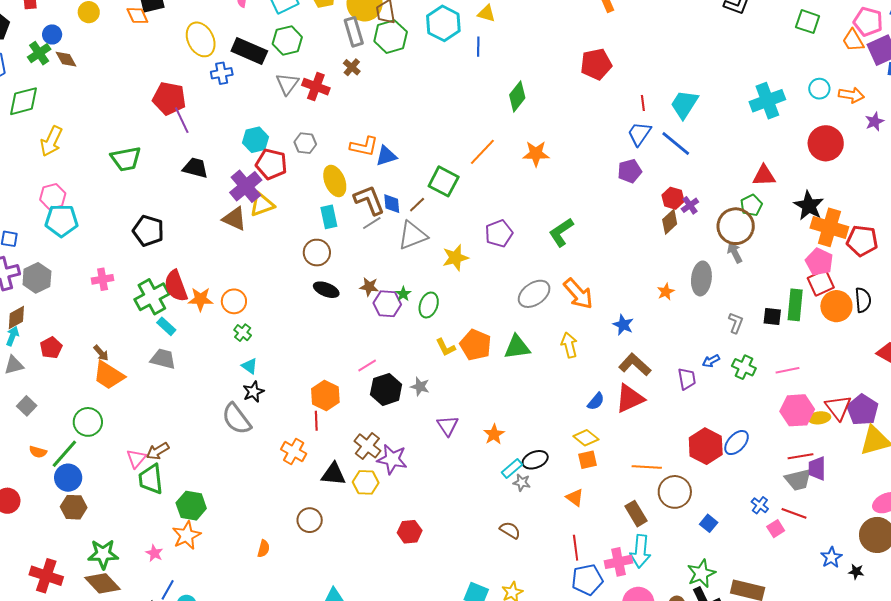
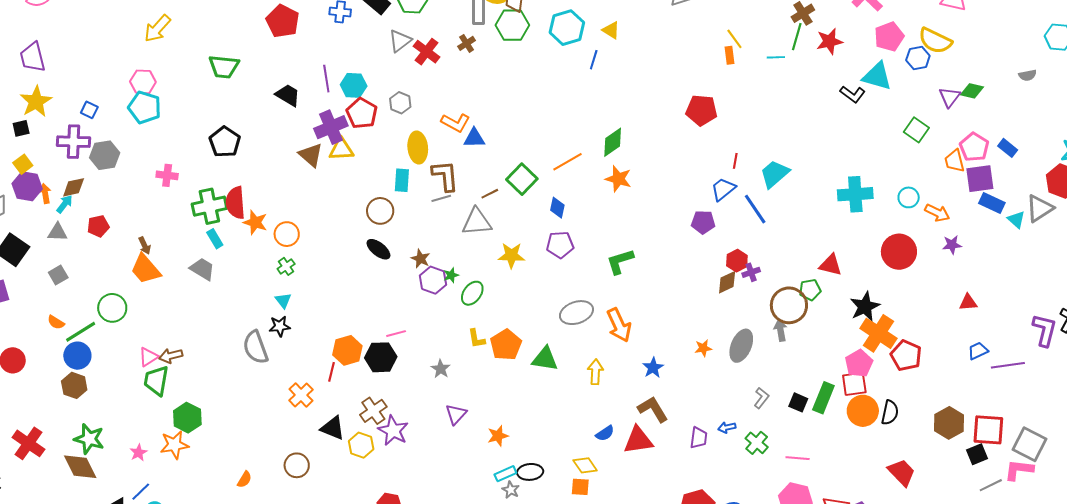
green diamond: (517, 96) -> (613, 142), moved
purple line: (182, 120) -> (326, 79), moved
blue diamond: (392, 204) -> (557, 208), moved
black hexagon: (386, 389) -> (381, 357), moved

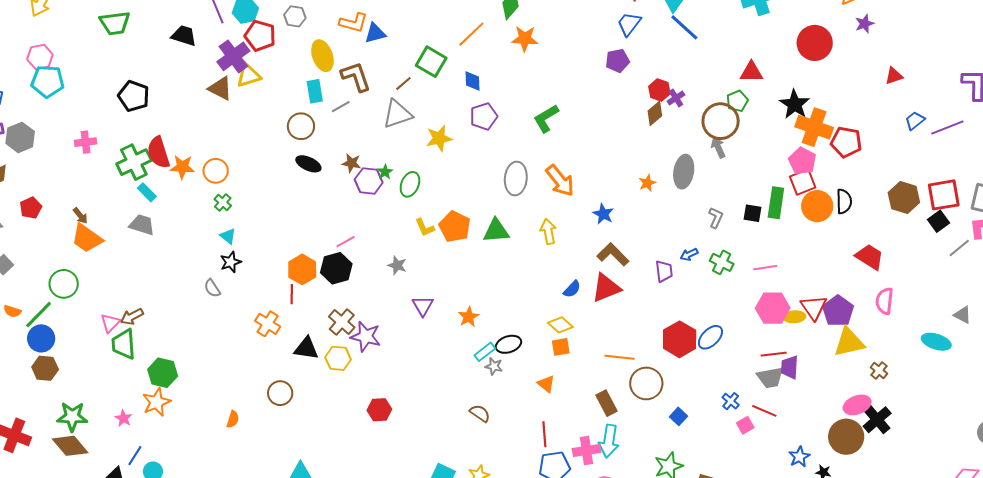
gray line: (441, 198) -> (341, 107), moved
blue line: (755, 209) -> (684, 27), moved
gray ellipse: (576, 313) -> (516, 178), turned -52
gray semicircle: (256, 347) -> (212, 288), size x0.6

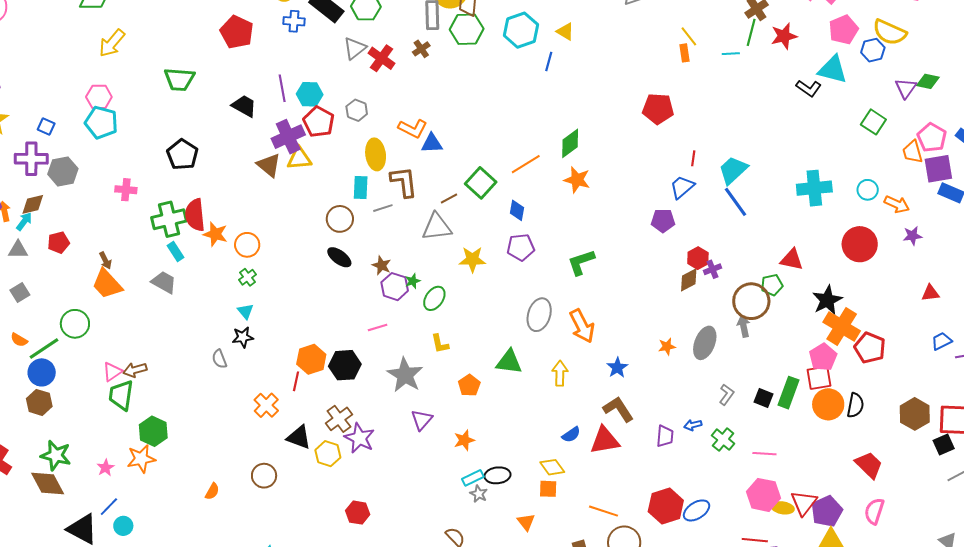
orange pentagon: (455, 227) -> (469, 385), moved, size x0.7
pink line: (346, 242) -> (378, 328), moved
gray star: (397, 265) -> (405, 375), size x1.8

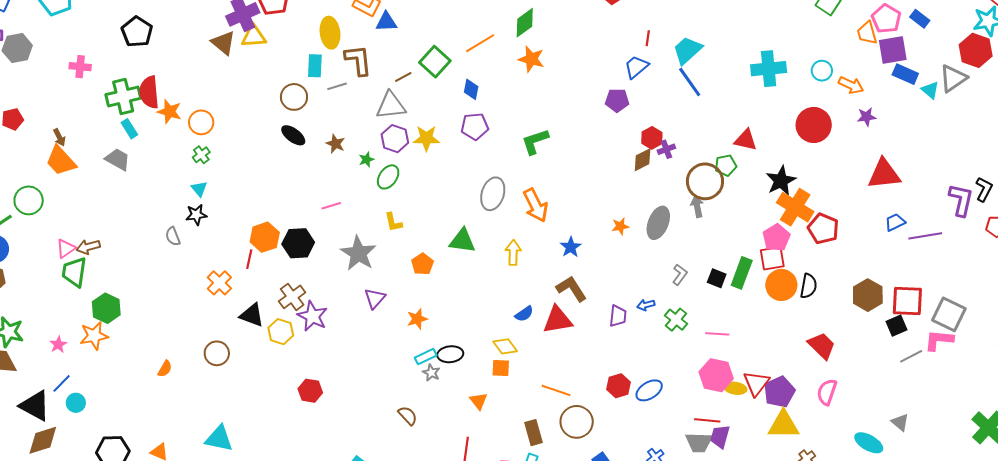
purple hexagon: (395, 287) -> (395, 139), moved
red triangle: (930, 293) -> (884, 174), size x1.8
red hexagon: (666, 506) -> (618, 386), size x0.7

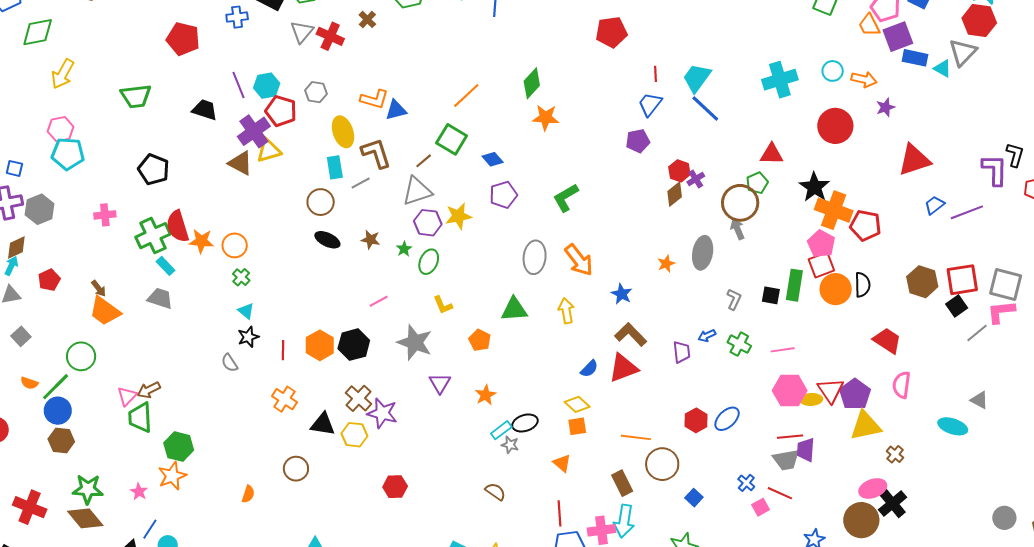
orange line: (480, 43) -> (466, 96), moved
blue diamond: (471, 89) -> (493, 159), turned -40
red line: (249, 259) -> (283, 350), moved

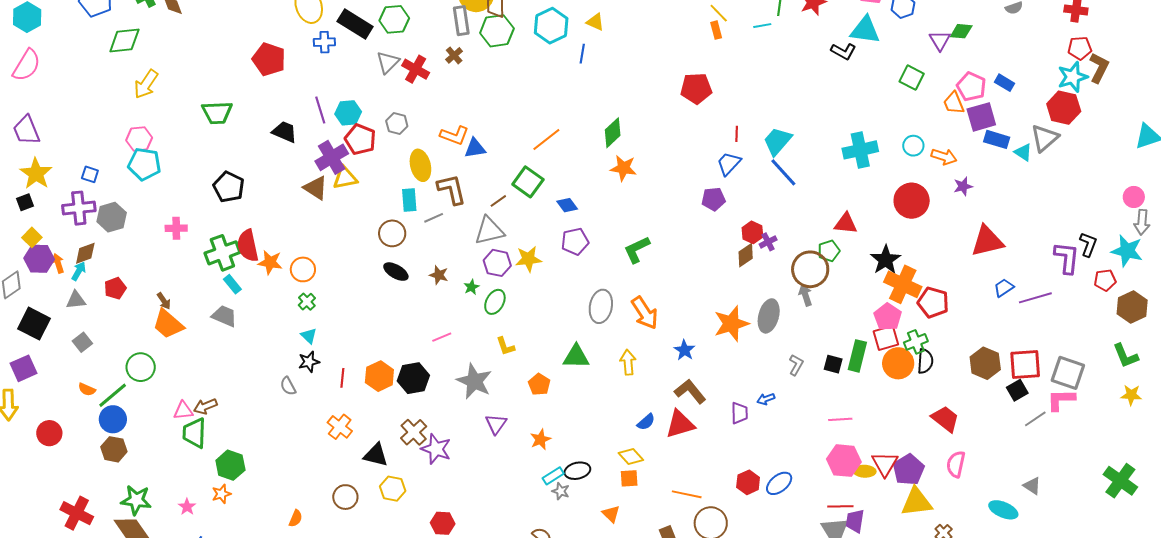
orange star: (666, 264) -> (731, 324), size x2.0
green cross: (739, 344) -> (916, 342), moved, turned 35
pink triangle: (127, 396) -> (183, 411), turned 35
yellow hexagon: (354, 435) -> (393, 489), moved
orange star: (172, 476) -> (221, 494), size x0.7

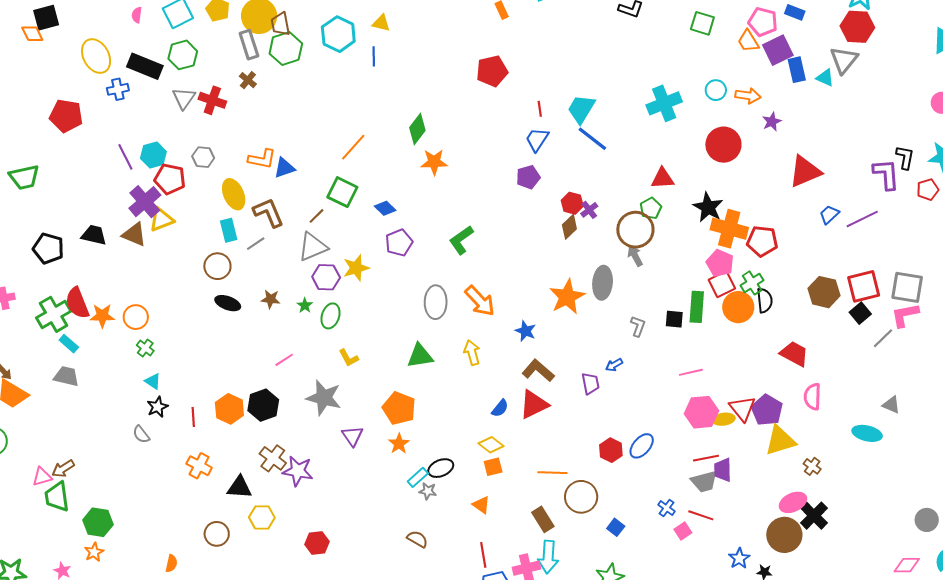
black trapezoid: (284, 132) -> (94, 235), moved
blue rectangle: (997, 139) -> (797, 70), turned 70
orange pentagon: (539, 384) -> (399, 408), moved, size x1.5

